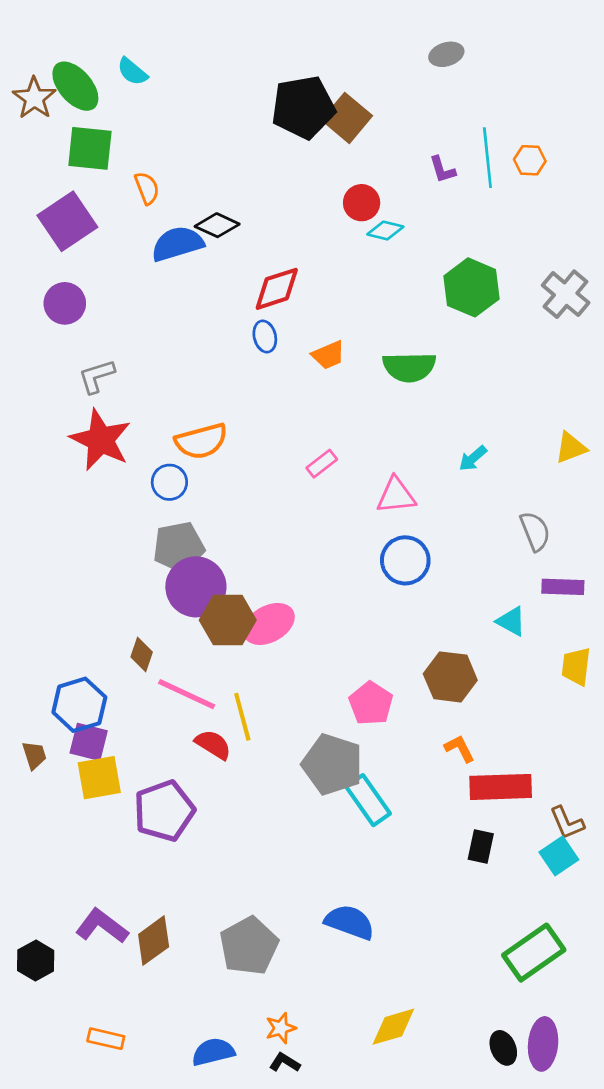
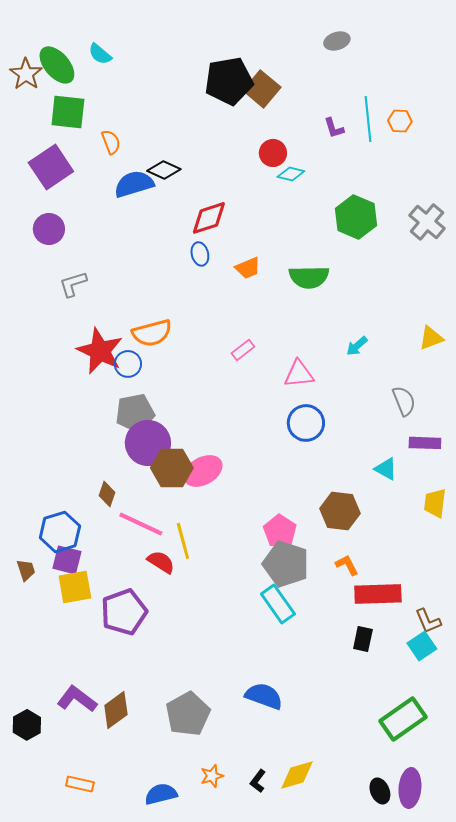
red star: (101, 440) -> (100, 351), moved
gray pentagon: (332, 764) -> (286, 564), moved
black L-shape: (285, 1062) -> (258, 781), moved, turned -85

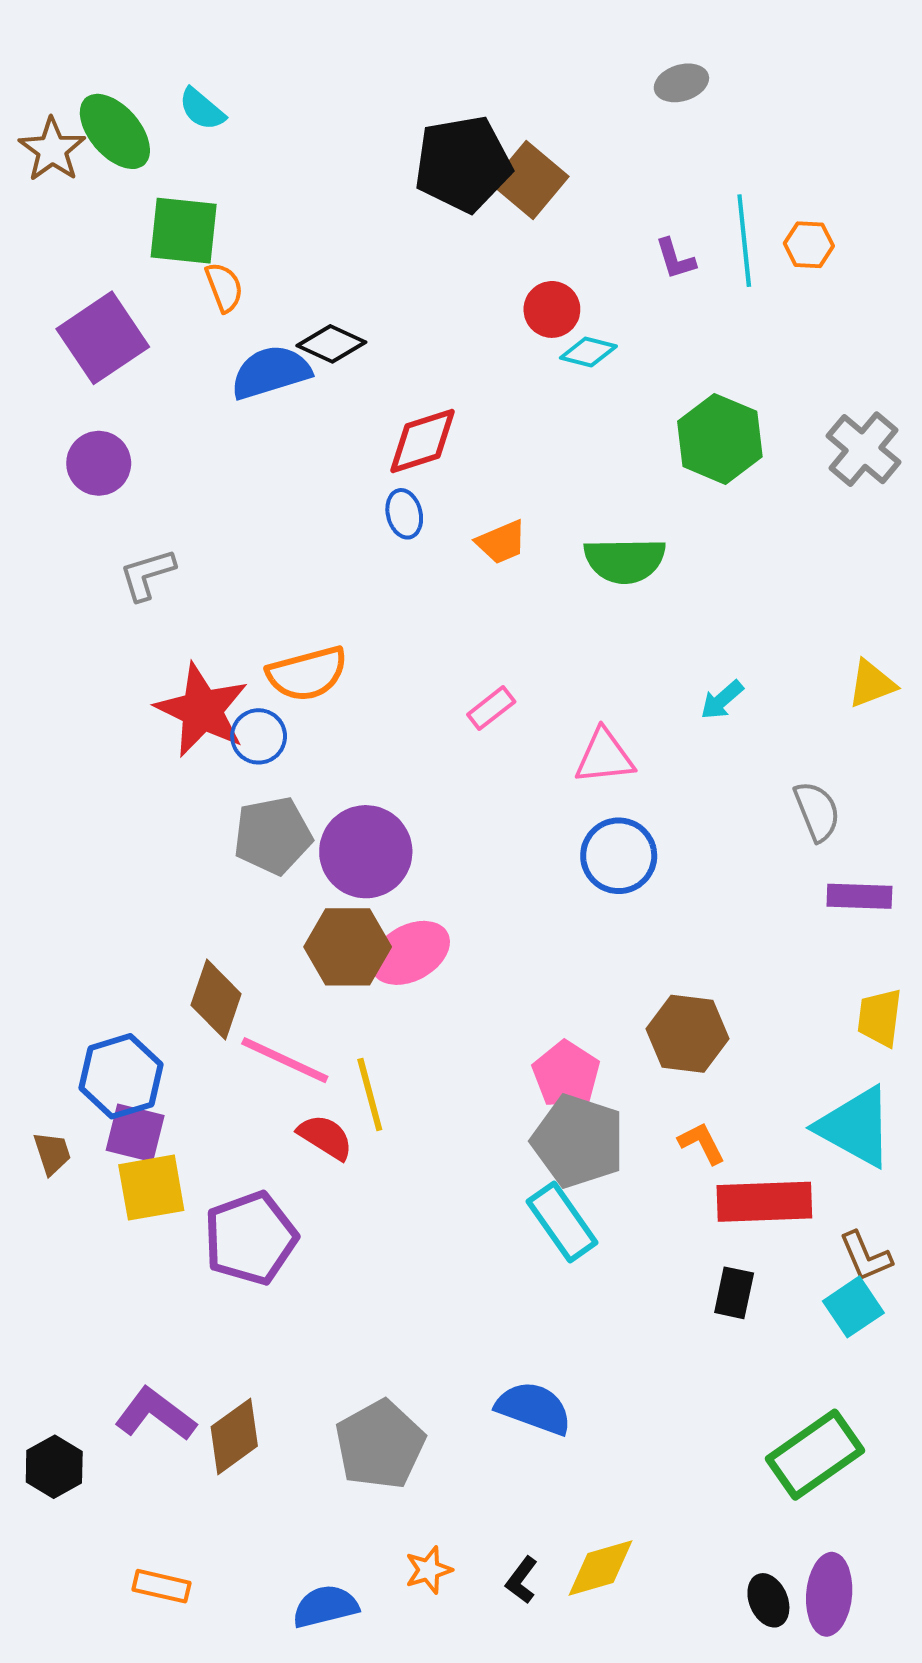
green square: (68, 112) -> (184, 231), moved
purple circle: (148, 443) -> (366, 852), moved
cyan triangle: (386, 469) -> (855, 1127), moved, size x1.8
brown diamond: (107, 494) -> (216, 999), size x1.5

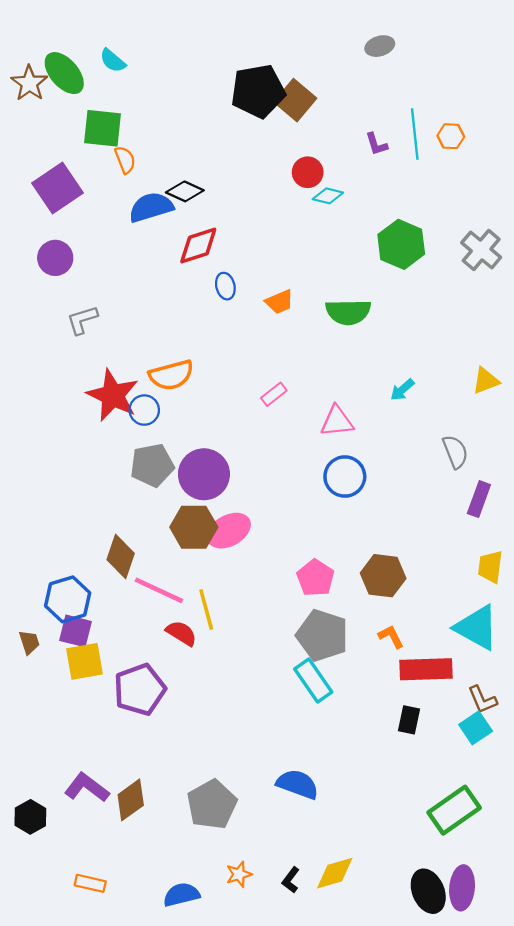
red diamond: (422, 441) -> (198, 245), moved
purple rectangle: (859, 896) -> (479, 499), turned -72
pink pentagon: (566, 1074) -> (316, 578), moved
black ellipse: (768, 1600) -> (428, 891), size x1.5

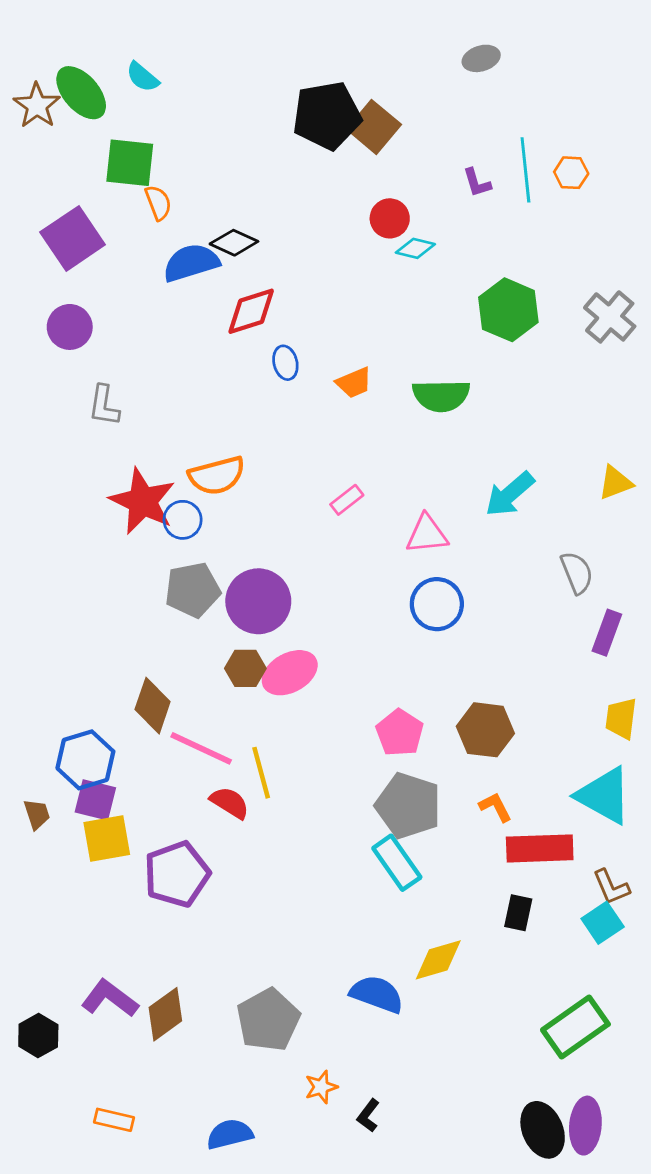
gray L-shape: (82, 320) -> (104, 406), turned -64
cyan arrow: (402, 390) -> (510, 494), size x1.6
brown hexagon: (194, 527) -> (245, 668), size x0.7
yellow diamond: (335, 873) -> (438, 960), moved
orange star: (239, 874) -> (321, 1087), moved

